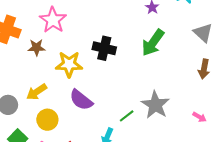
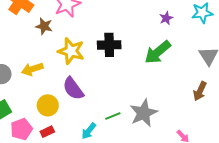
black cross: (104, 48) -> (109, 45), turned -30
yellow circle: (47, 120) -> (48, 105), moved

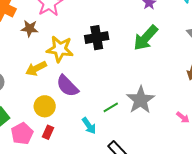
yellow arrow: (32, 69) -> (36, 68), moved
cyan arrow: (89, 131) -> (89, 126), turned -66
red rectangle: (47, 132) -> (48, 132), turned -32

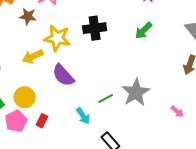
green arrow: (146, 38) -> (144, 31), size x0.7
yellow circle: (45, 106) -> (25, 97), moved

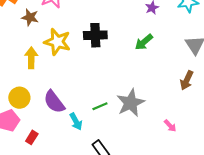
yellow arrow: (33, 56) -> (31, 58), turned 110
purple semicircle: (63, 75) -> (54, 102), moved
red rectangle: (42, 121) -> (32, 137), moved

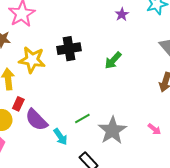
green arrow: (144, 42) -> (113, 60), moved
gray star: (131, 103) -> (112, 130), moved
red rectangle: (32, 137) -> (18, 104), moved

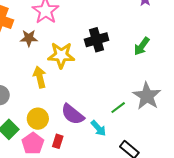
red rectangle: (18, 104) -> (58, 141), moved
gray star: (112, 130) -> (147, 96), moved

